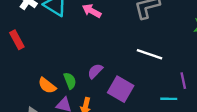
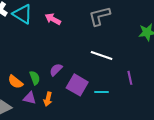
cyan line: (169, 99) -> (102, 92), moved

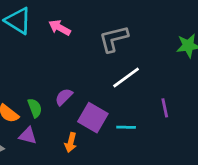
gray L-shape: (100, 16) -> (114, 39), moved
white line: (102, 56) -> (126, 77), turned -55
orange arrow: (48, 99) -> (71, 143), moved

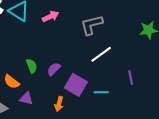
pink arrow: (60, 28) -> (51, 16), turned 126
green semicircle: (35, 108) -> (32, 66), moved

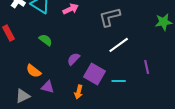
green semicircle: (32, 66) -> (46, 40), moved, turned -32

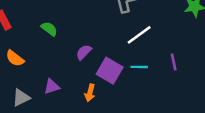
orange semicircle: (34, 71) -> (15, 58), moved
cyan line: (119, 81) -> (139, 67), moved
purple triangle: (48, 87) -> (52, 87), turned -32

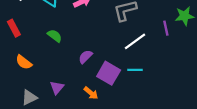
purple line: (174, 62) -> (166, 28), moved
purple triangle: (52, 87) -> (57, 88), turned -32
orange arrow: (90, 93) -> (91, 93), turned -64

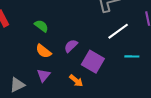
orange semicircle: (24, 62) -> (43, 51), moved
cyan line: (135, 70) -> (132, 56), moved

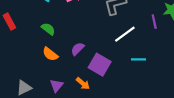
purple triangle: (43, 75) -> (57, 86), moved

